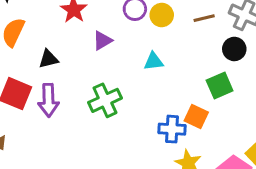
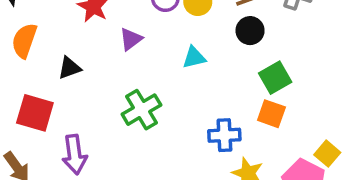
black circle: (234, 49) -> (250, 31), moved
purple arrow: (48, 100) -> (75, 154), moved
orange square: (196, 117) -> (271, 114), moved

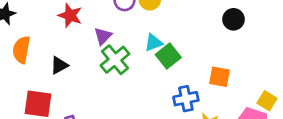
black circle: (250, 31) -> (234, 19), moved
green square: (275, 78) -> (168, 56), moved
green cross: (141, 110) -> (115, 60), moved

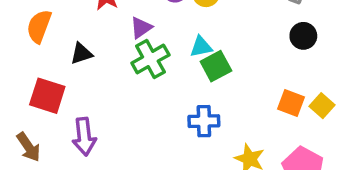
orange square: (219, 77) -> (291, 103), moved
blue cross: (186, 99) -> (204, 121), moved
yellow square: (267, 101) -> (322, 106), moved

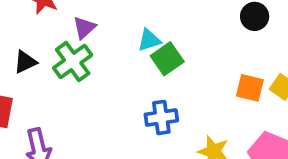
green cross: (150, 59) -> (73, 61), moved

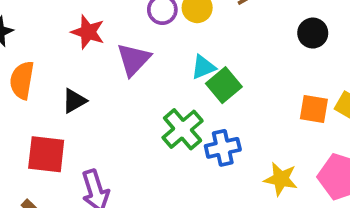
purple triangle: (84, 28) -> (134, 59), size x1.4
green cross: (73, 61) -> (183, 129), moved

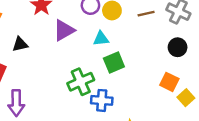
cyan triangle: (203, 67) -> (101, 39), moved
orange square: (314, 109) -> (169, 82), moved

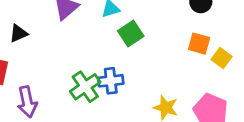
green cross: (81, 82) -> (85, 87), moved
blue cross: (102, 100) -> (111, 81), moved

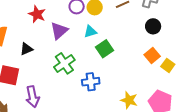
orange square: (199, 44) -> (152, 55), turned 35
green cross: (85, 87) -> (64, 63), moved

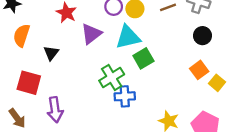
cyan triangle: (90, 32) -> (128, 37), size x1.6
black triangle: (26, 49) -> (51, 53), turned -32
green cross: (64, 63) -> (112, 77), moved

